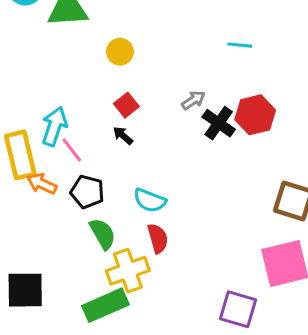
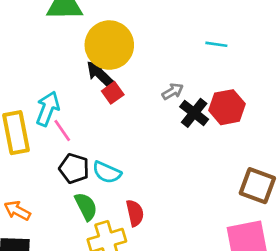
yellow circle: (120, 52) -> (109, 45), size x2.0
black arrow: (123, 136) -> (100, 74), moved, size x1.6
orange arrow: (42, 184) -> (17, 211), moved
cyan semicircle: (150, 200) -> (107, 172), moved

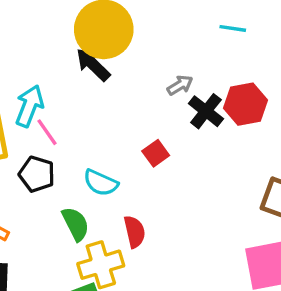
red square: (113, 93) -> (156, 153), moved
black pentagon: (74, 168) -> (37, 174), moved

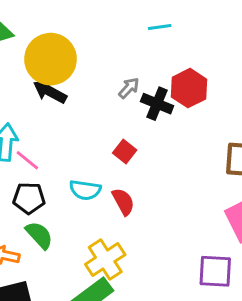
green semicircle: (76, 224) -> (39, 235), moved
red semicircle: (135, 232) -> (123, 202), moved

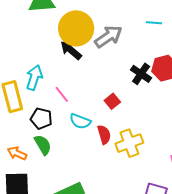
gray arrow: (129, 88) -> (108, 37), moved, size x1.8
pink line: (27, 160) -> (62, 94), moved
yellow cross: (105, 259) -> (129, 143), moved

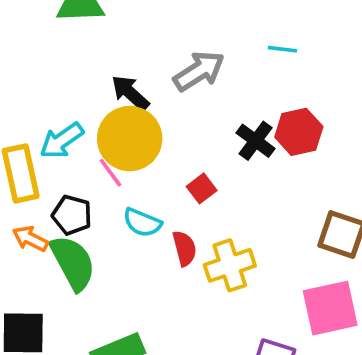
yellow circle: (76, 28) -> (130, 139), moved
cyan arrow: (34, 78) -> (62, 140), turned -145
green semicircle: (43, 145) -> (73, 263), size x1.5
orange arrow: (17, 153) -> (30, 239), moved

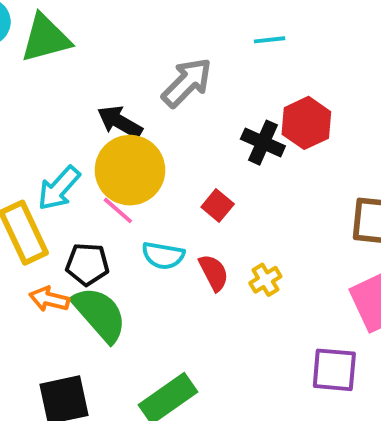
yellow cross: (230, 265) -> (265, 280), size x0.6

